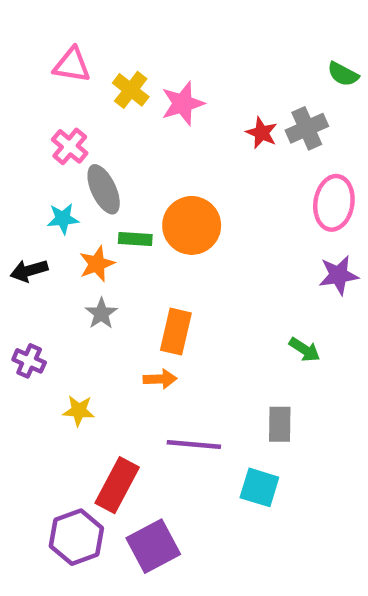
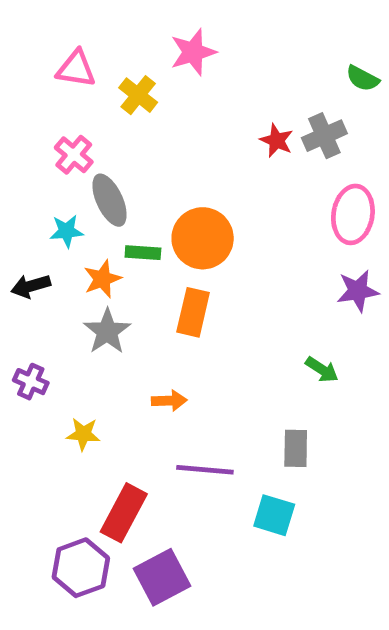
pink star: (183, 103) -> (193, 52), moved
gray star: (101, 314) -> (107, 331), size x1.4
orange rectangle: (176, 332) -> (193, 312), moved

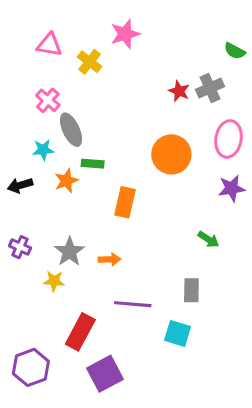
orange circle: (203, 238) -> (171, 154), moved
gray star: (107, 331) -> (69, 252), moved
purple hexagon: (81, 568) -> (31, 367), moved

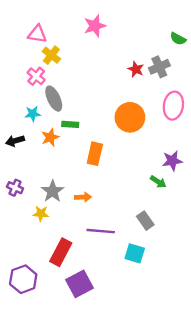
yellow cross: (90, 62) -> (51, 55), moved
purple star: (232, 188) -> (172, 161), moved
gray rectangle: (191, 290) -> (145, 221), turned -36

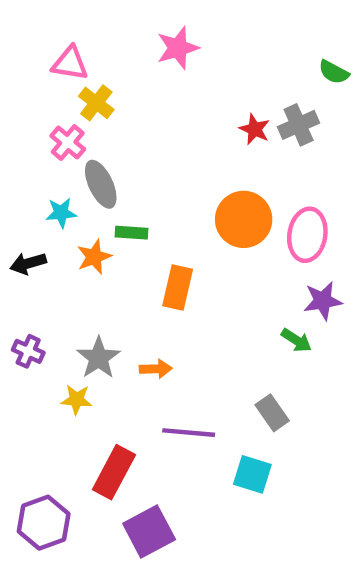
pink ellipse: (173, 106) -> (307, 235), moved

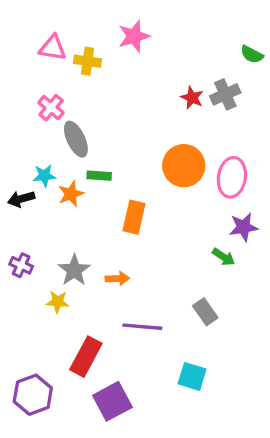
yellow cross: (96, 103) -> (88, 61), moved, turned -30
cyan star: (61, 213) -> (44, 176), moved
cyan square: (252, 474) -> (192, 376), moved

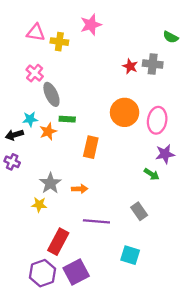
gray cross: (225, 94) -> (153, 64), turned 30
purple cross: (21, 265) -> (12, 162), moved
purple hexagon: (33, 395) -> (42, 273), moved

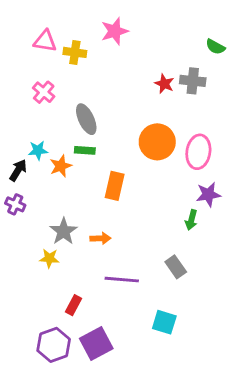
gray ellipse: (51, 94) -> (86, 119), moved
black arrow: (14, 135) -> (18, 170), turned 138
green arrow: (152, 174) -> (191, 220), turned 72
red rectangle: (58, 242) -> (73, 305), size x0.6

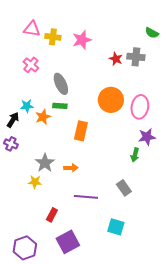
pink star: (115, 31) -> (82, 40), moved
purple hexagon: (54, 345) -> (25, 248), moved

